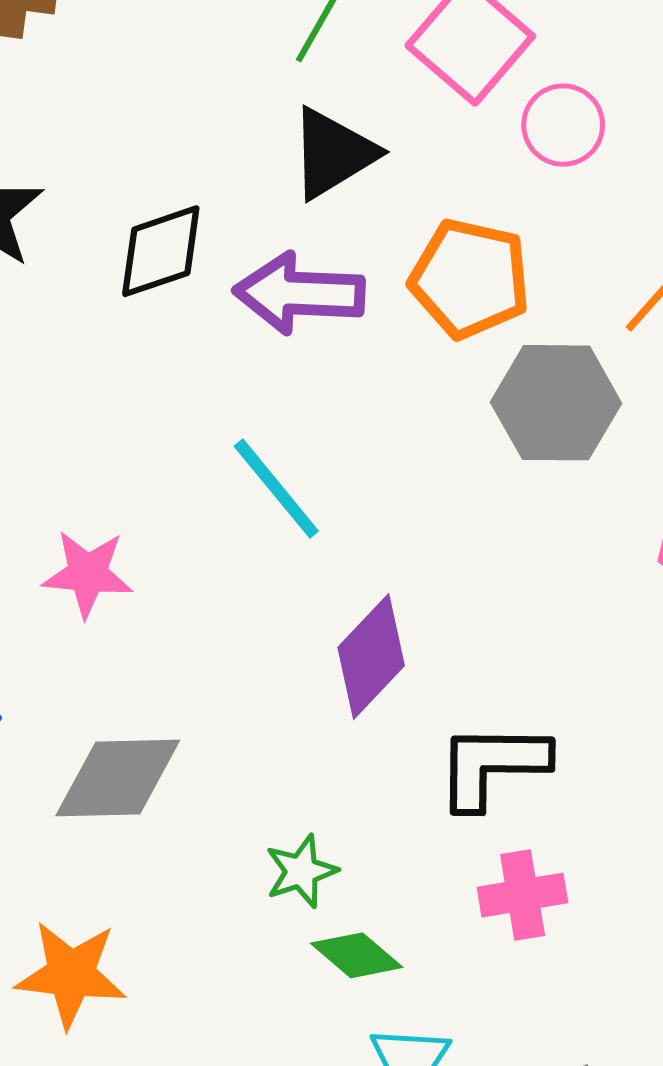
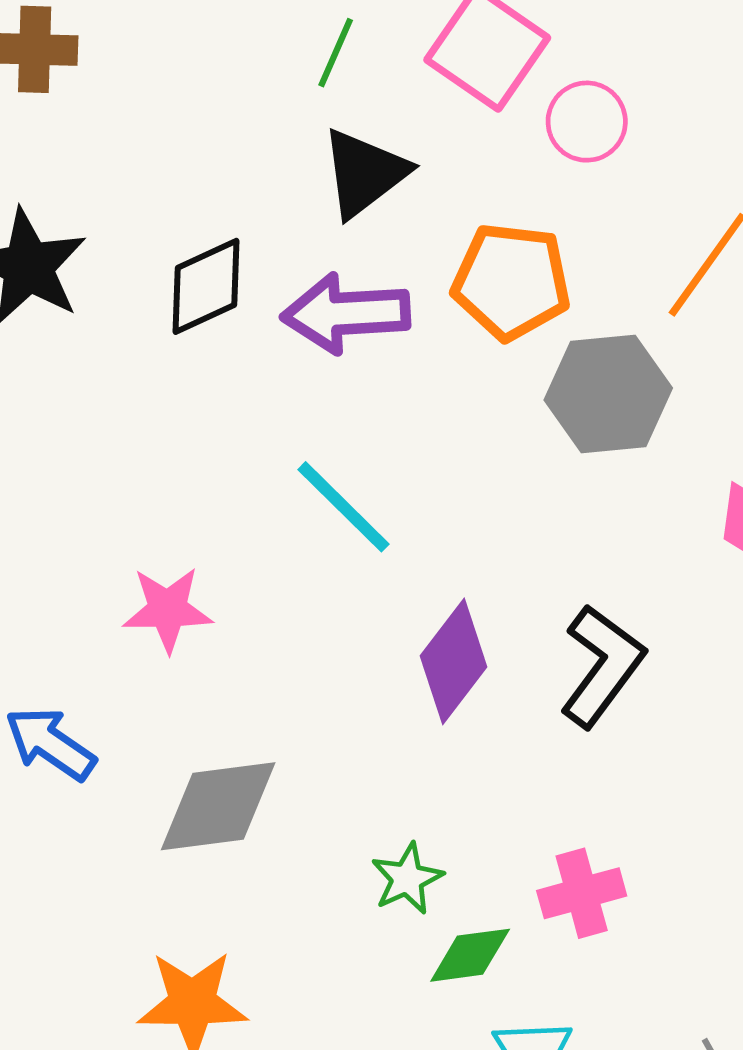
black L-shape: (492, 765) -> (602, 666), moved, turned 132
pink cross: (523, 895) -> (582, 893), moved
green diamond: (357, 955) -> (470, 955), turned -42

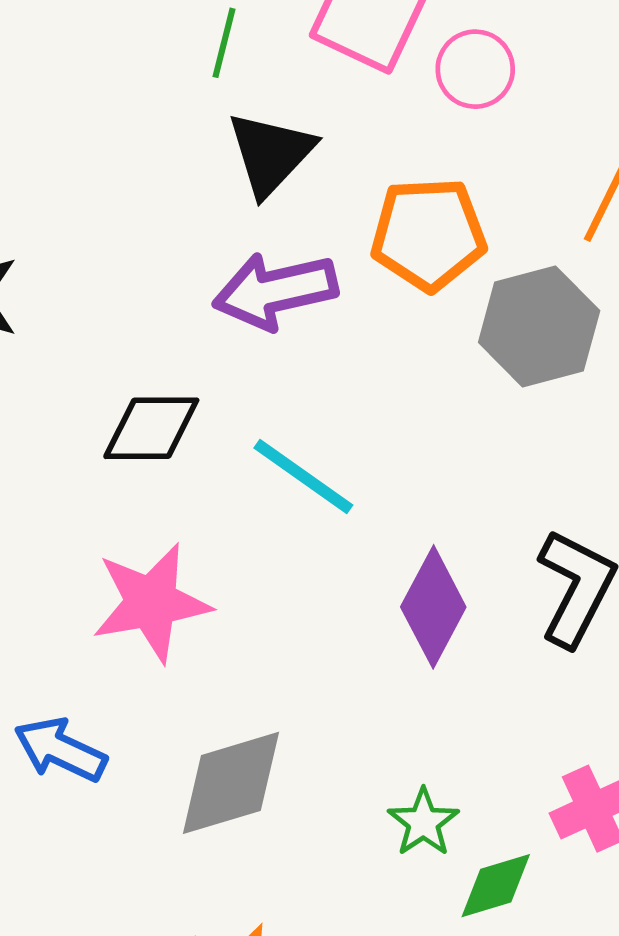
black diamond: (206, 286) -> (151, 428), moved, turned 34
pink star: (168, 609) -> (151, 603), size x1.4

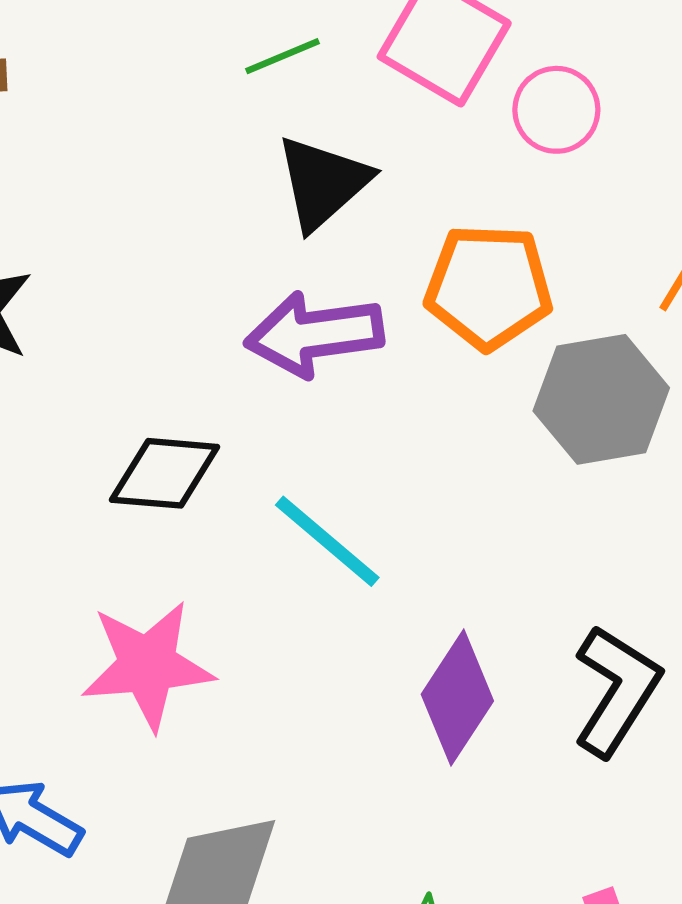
green line: (224, 43) -> (282, 56), turned 48

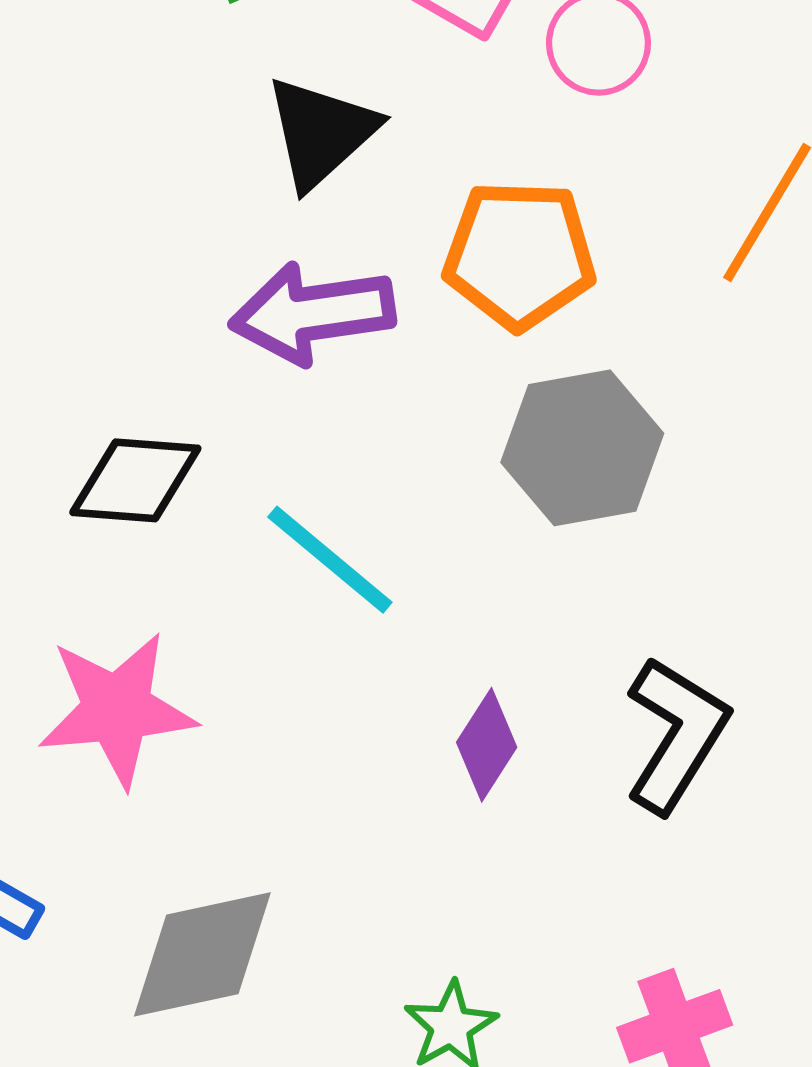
gray hexagon: (601, 399) -> (582, 448), moved
purple diamond: (457, 698) -> (487, 745), size x0.7

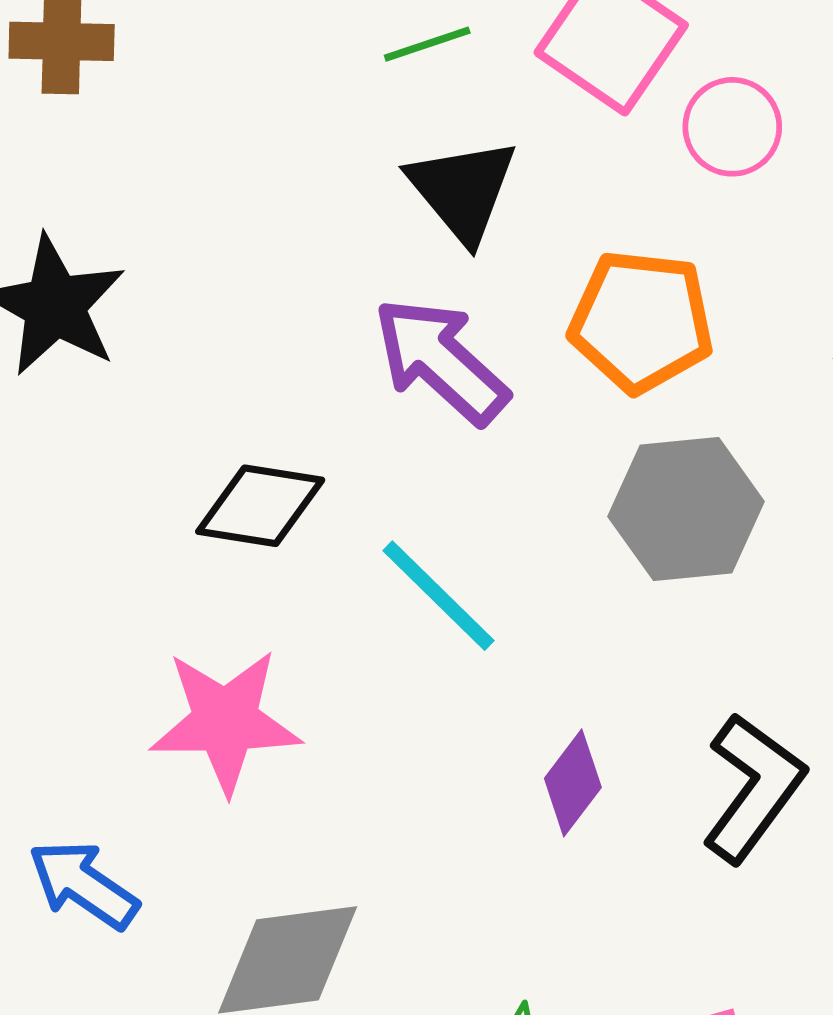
black triangle: (321, 132) -> (463, 190), turned -32
purple arrow: (312, 313) -> (441, 361), turned 46

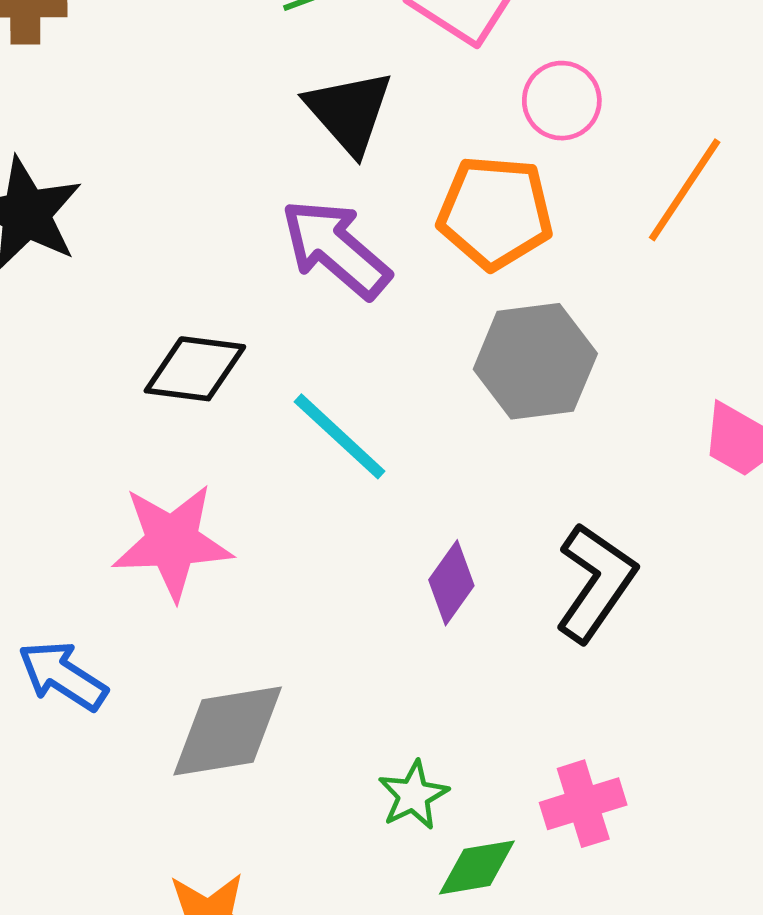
pink circle: (732, 127) -> (562, 101), moved

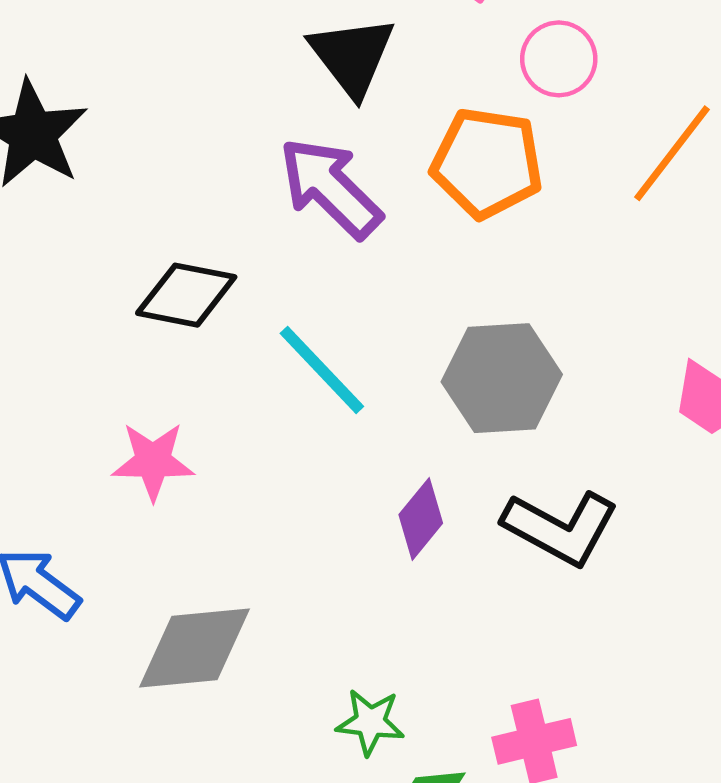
gray hexagon: (535, 361) -> (502, 378), moved
pink star: (172, 542) -> (153, 461), size x0.7
black L-shape: (596, 582) -> (561, 528), turned 80
green star: (413, 795) -> (370, 722), turned 30

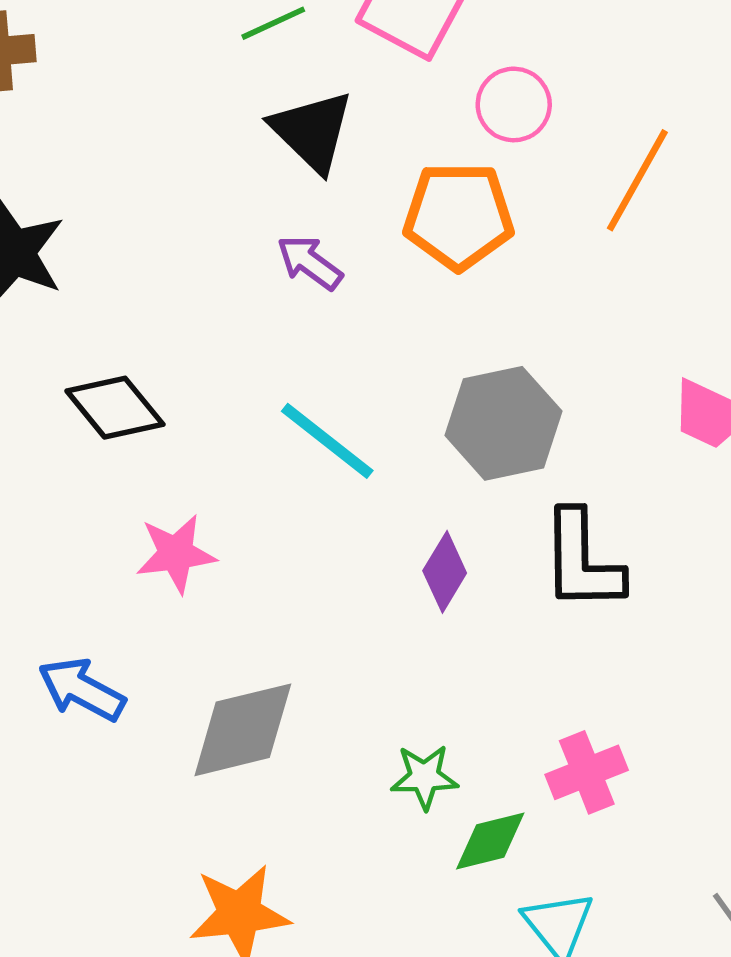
purple arrow: (330, 188) -> (310, 262), size x0.6
black diamond: (186, 295) -> (115, 408), moved, turned 48
black L-shape: (561, 528) -> (582, 561), turned 69

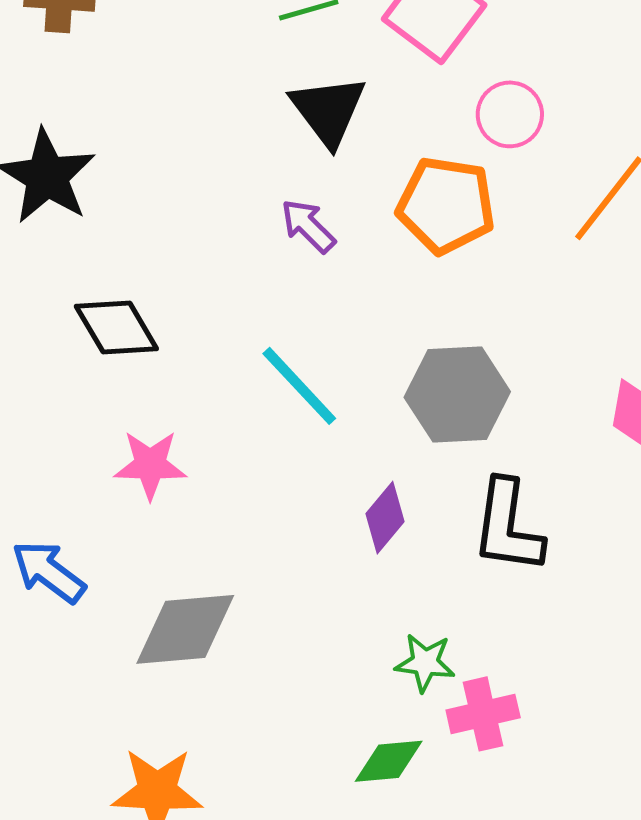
green star: (424, 777) -> (425, 663), moved

